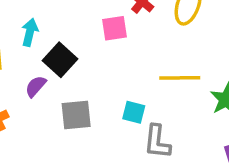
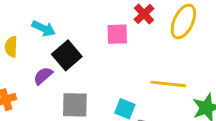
cyan arrow: (30, 32) -> (44, 28), turned 95

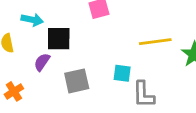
black square: (67, 55) -> (59, 39), turned -35

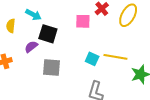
cyan square: (122, 73) -> (92, 59), moved

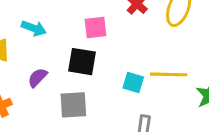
pink square: (83, 21) -> (96, 27), moved
black square: (48, 34) -> (82, 62), moved

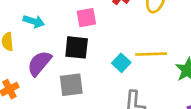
purple semicircle: (37, 78) -> (39, 63), size x1.5
cyan square: (133, 83) -> (121, 63), turned 30

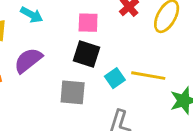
black square: (77, 47) -> (87, 54), moved
gray square: (71, 85) -> (73, 92), moved

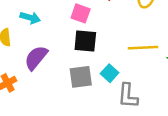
pink square: (88, 23) -> (81, 13), turned 30
cyan square: (115, 78) -> (110, 73), moved

